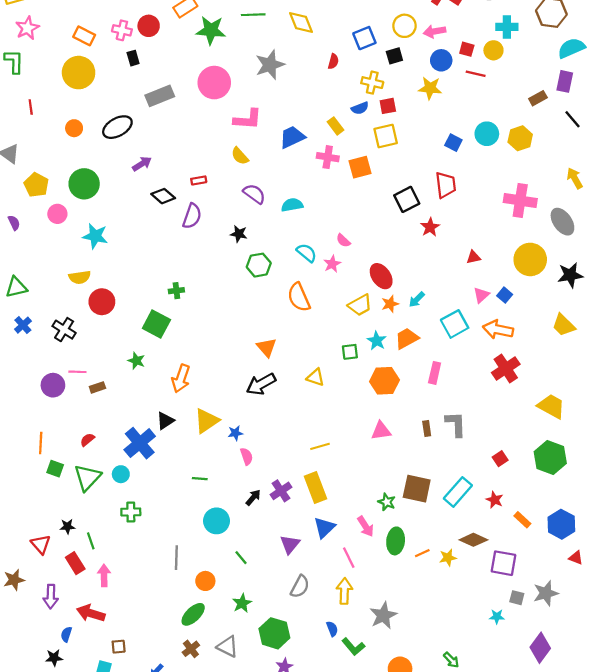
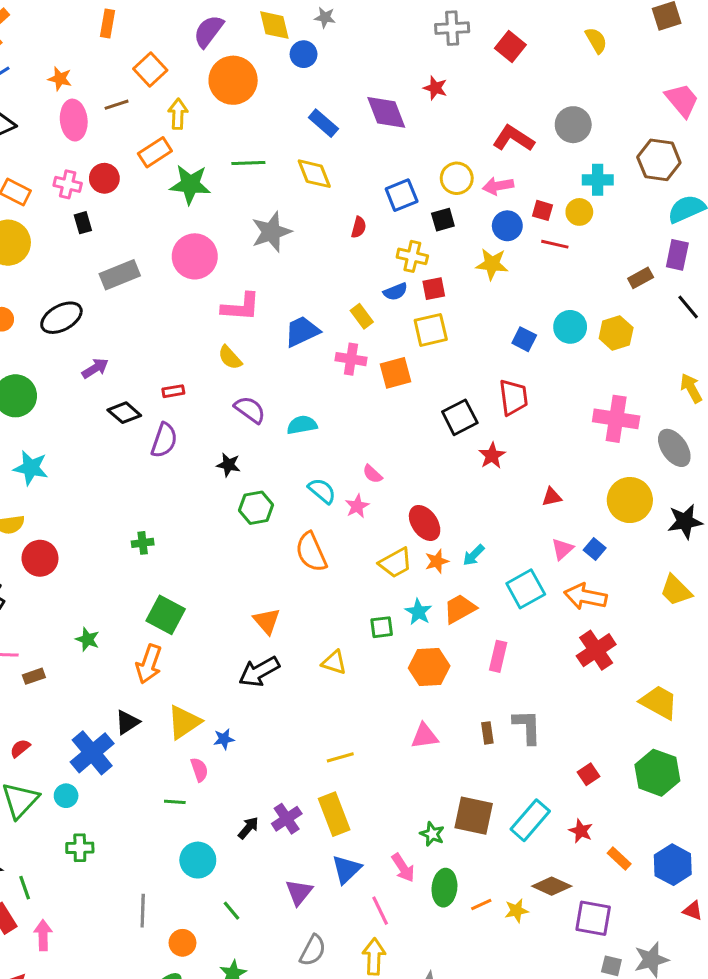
green square: (156, 324) -> (166, 615), moved
pink semicircle: (247, 456) -> (199, 770), moved

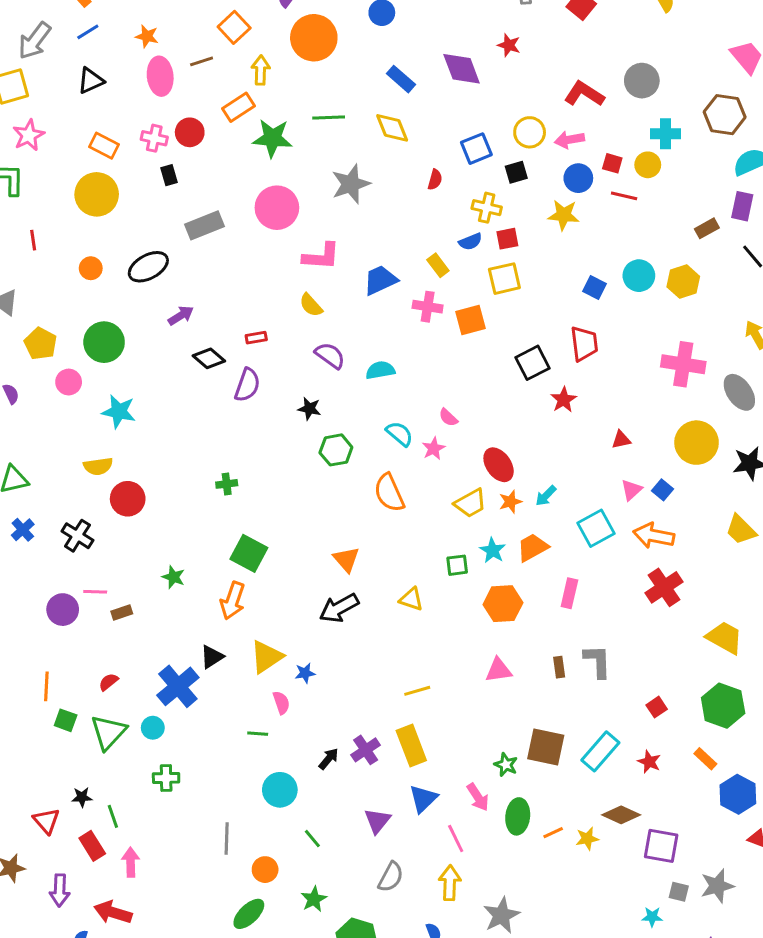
orange rectangle: (619, 859) -> (705, 759), moved

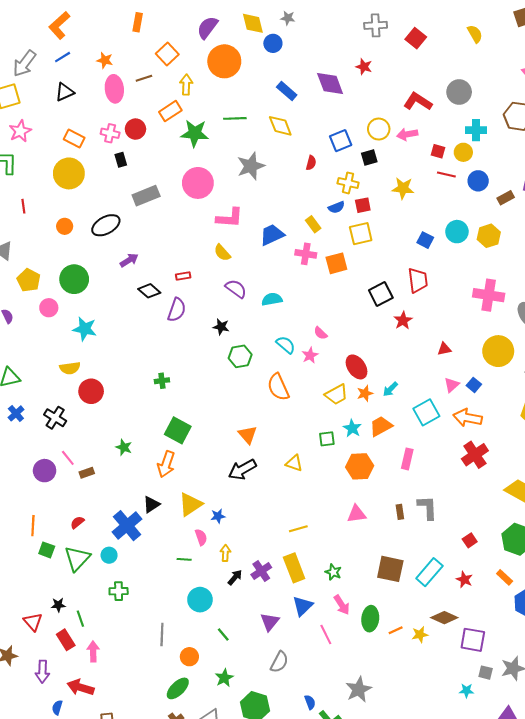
blue circle: (578, 178) -> (478, 181), moved
pink line: (95, 592) -> (68, 458), turned 49
green star: (506, 765) -> (333, 572), moved
yellow arrow: (450, 883) -> (225, 553), moved, size x0.7

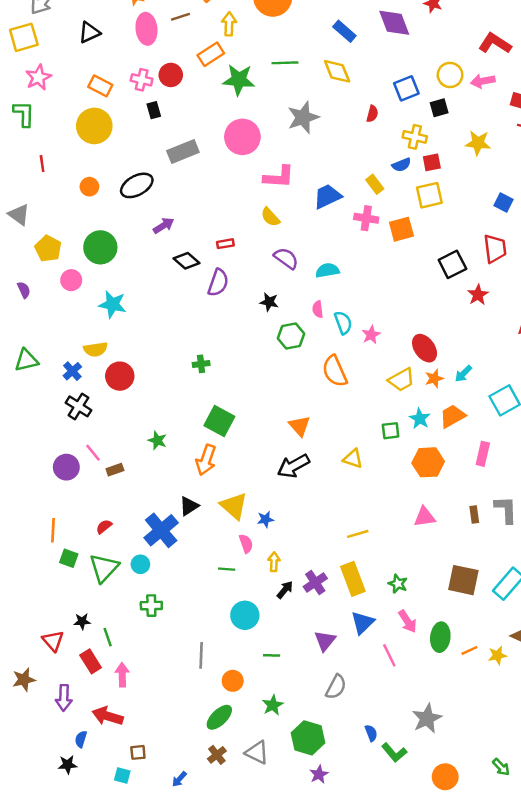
pink semicircle: (321, 333) -> (318, 309), moved, turned 40
cyan semicircle: (286, 345) -> (343, 323), turned 30
blue cross: (16, 413) -> (72, 371), moved
yellow triangle: (190, 504) -> (234, 506), turned -45
green line: (223, 635) -> (272, 655), turned -48

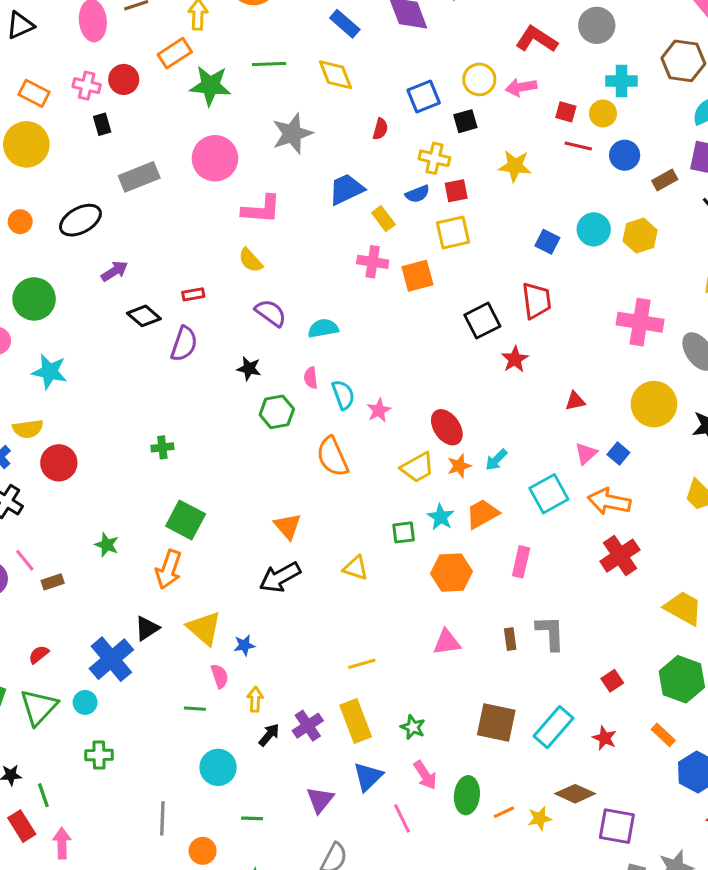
blue trapezoid: (327, 196) -> (346, 189), moved

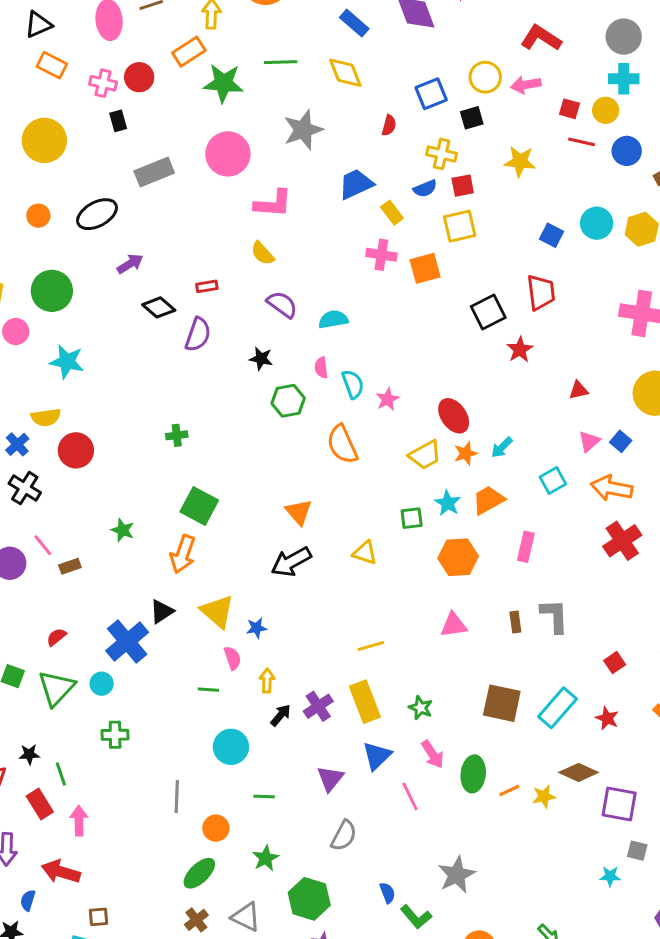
gray circle: (597, 25) -> (624, 37), moved
orange rectangle: (34, 93) -> (52, 65), moved
cyan square: (549, 494) -> (553, 480), size x0.7

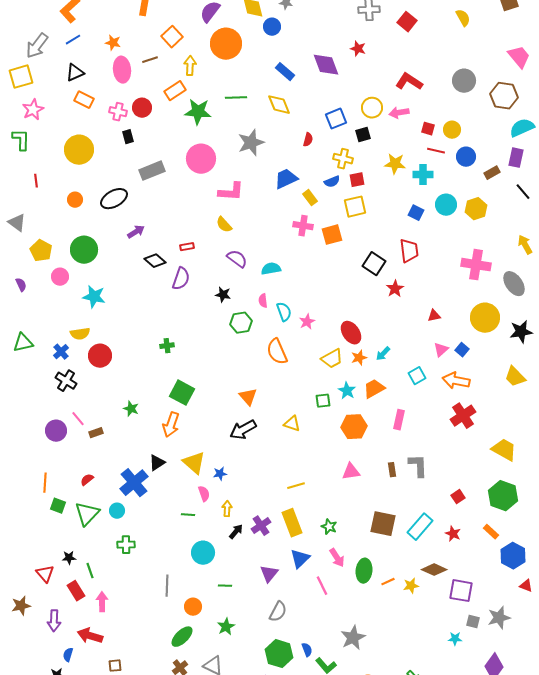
cyan cross: (624, 79) -> (423, 175), moved
black square: (488, 312) -> (374, 264), turned -30
green hexagon: (309, 899) -> (279, 654), moved

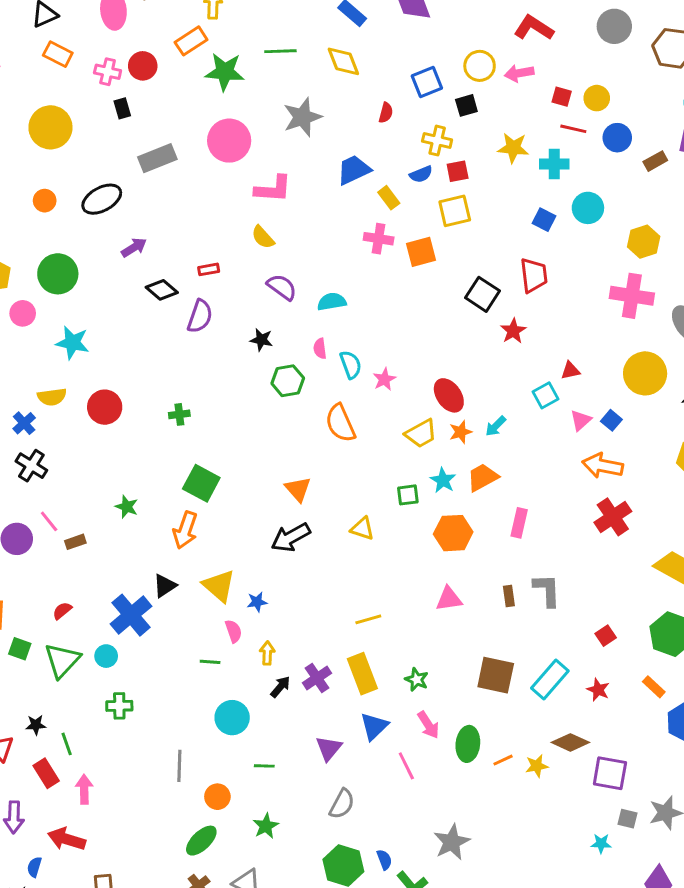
yellow hexagon: (476, 209) -> (644, 242), moved
red circle: (100, 356) -> (105, 407), moved
cyan square: (417, 376) -> (545, 395), moved

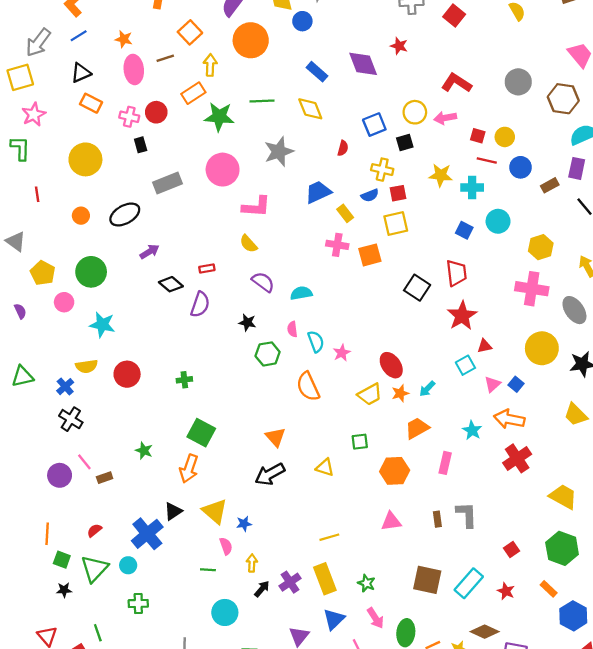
red star: (513, 331) -> (462, 316), moved, size x1.5
cyan star: (443, 480) -> (472, 430), moved
black star: (36, 725) -> (64, 590), moved

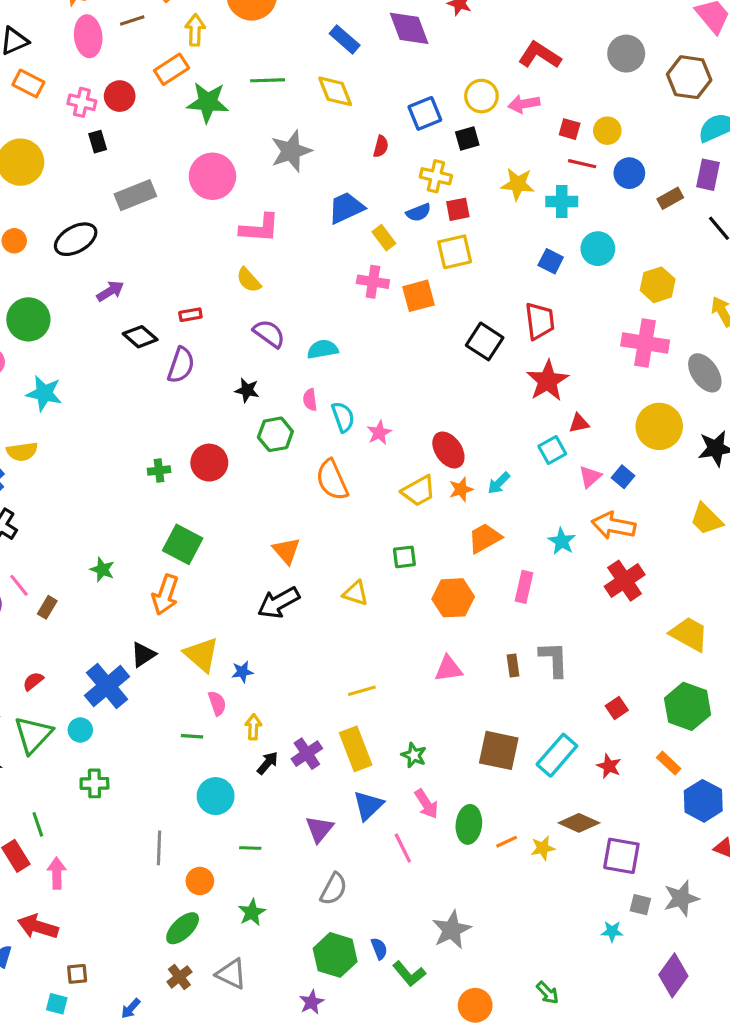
red circle: (127, 374) -> (209, 463), moved
brown rectangle: (105, 478) -> (47, 607), turned -40

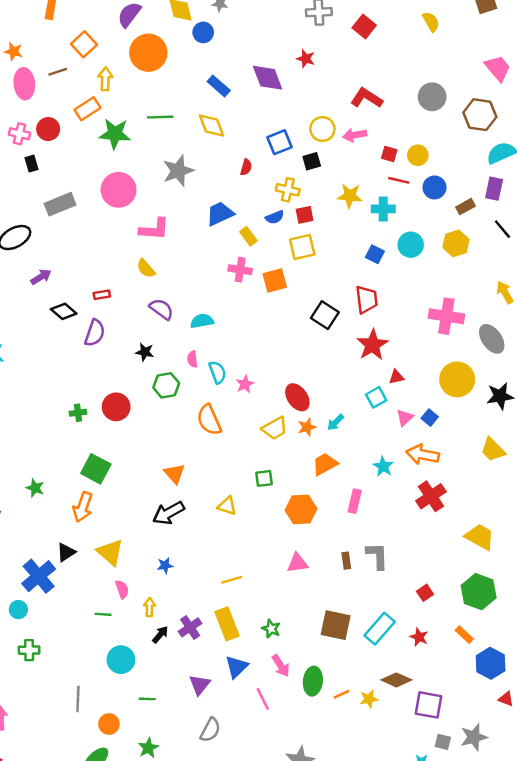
yellow hexagon: (658, 285) -> (456, 243), moved
blue star: (242, 672) -> (165, 565), moved

